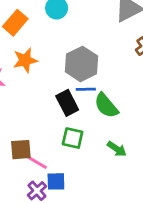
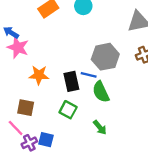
orange star: (25, 60) -> (39, 75), moved
gray hexagon: (81, 64) -> (105, 57), moved
pink line: (37, 162) -> (16, 128), moved

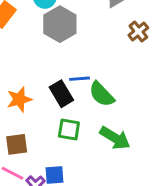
gray hexagon: (105, 57) -> (60, 24), moved
green arrow: (100, 127) -> (115, 138), size x1.5

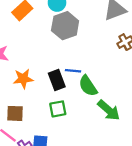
green square: (69, 130) -> (58, 109), turned -30
green arrow: (115, 138) -> (109, 110), moved

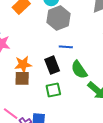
blue line: (73, 71) -> (66, 47), moved
brown square: (15, 113) -> (22, 78), moved

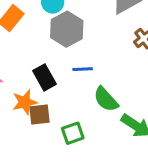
black rectangle: (52, 65) -> (44, 77), moved
brown square: (22, 78) -> (40, 115), moved

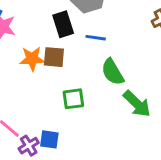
black rectangle: (44, 77) -> (63, 24), moved
brown square: (40, 115) -> (54, 57), moved

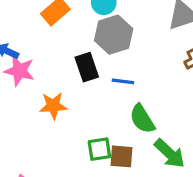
brown square: (54, 57) -> (122, 156), moved

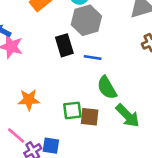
orange star: (53, 106) -> (29, 100), moved

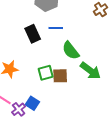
black rectangle: (64, 45) -> (33, 34), moved
blue square: (51, 146) -> (32, 103), turned 32

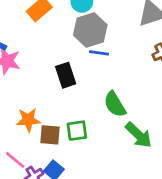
blue line: (56, 28) -> (99, 53), moved
brown square: (60, 76) -> (50, 135), moved

